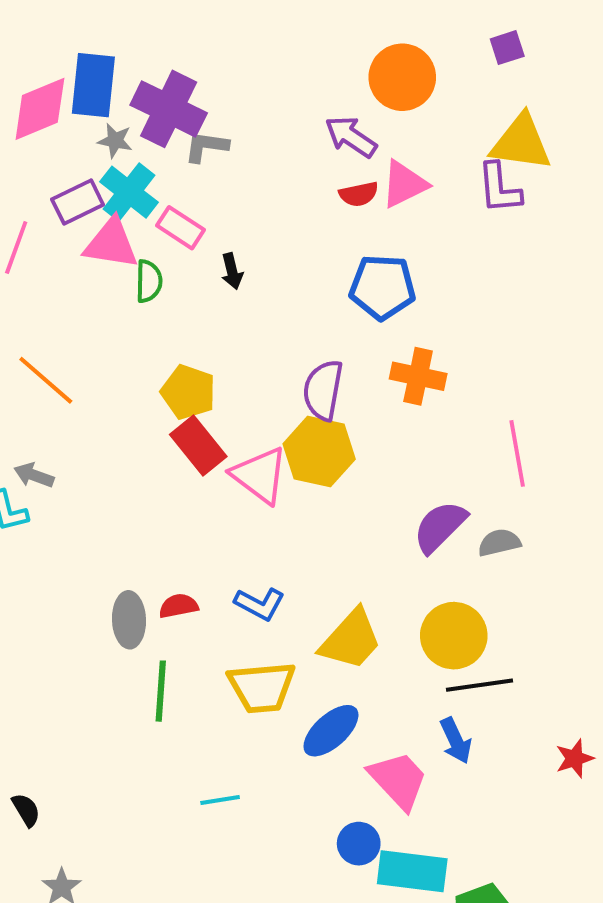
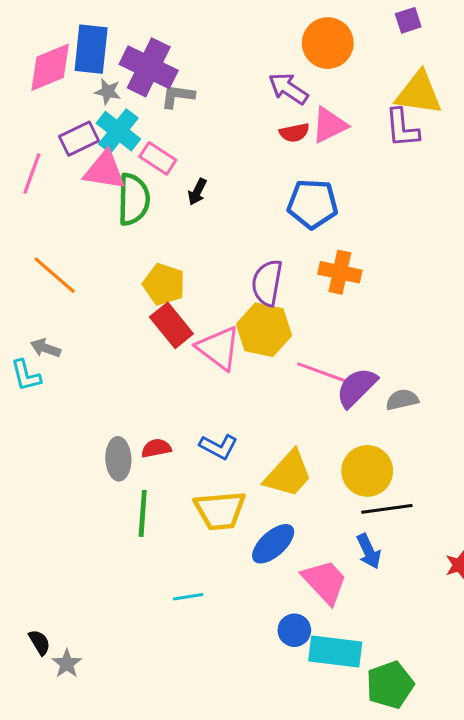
black arrow: (232, 271) -> (197, 192), turned 40
green semicircle: (149, 281) -> (134, 199), size x1.6
pink line: (517, 453) -> (322, 372), moved, turned -60
black semicircle: (26, 810) -> (39, 642), moved

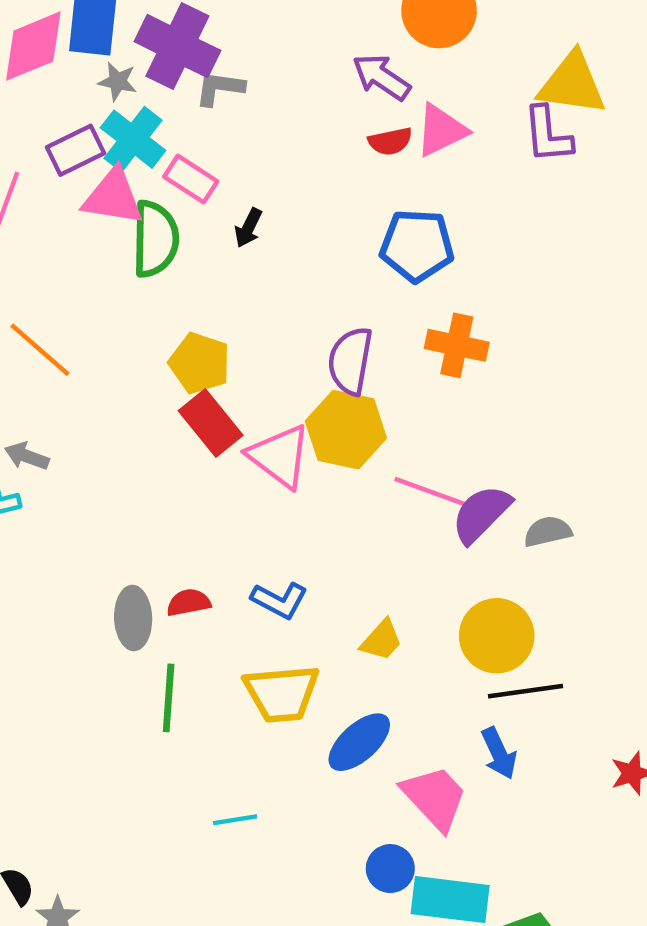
yellow trapezoid: (288, 474) -> (381, 640), size x0.6

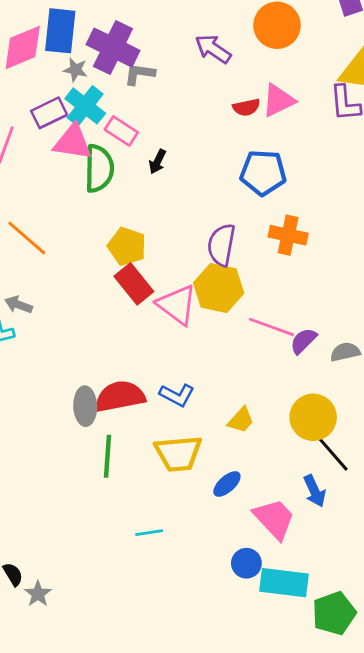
purple arrow: (381, 77) -> (213, 49), moved
purple semicircle: (481, 514) -> (303, 341), size x0.7
red semicircle: (189, 602) -> (120, 396), size x1.8
black line: (526, 691) -> (331, 452), turned 57
blue ellipse: (359, 742) -> (227, 484), size x0.7

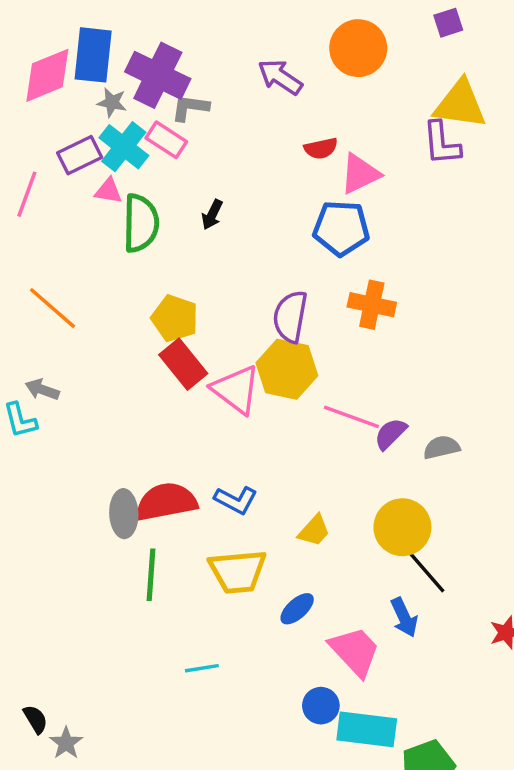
pink triangle: (278, 100) -> (360, 174), moved
pink rectangle: (121, 131) -> (166, 140), moved
pink triangle: (73, 142) -> (108, 191), size x0.6

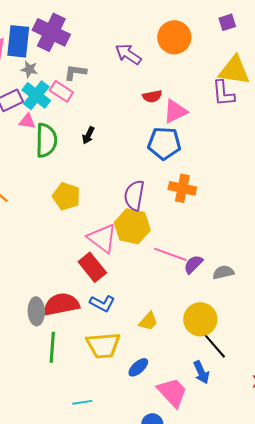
purple cross: (158, 75) -> (51, 32), moved
red rectangle: (183, 364) -> (92, 267), moved

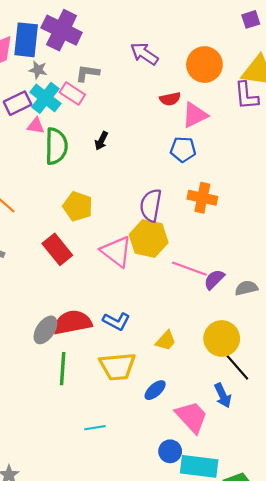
orange circle: (174, 37) -> (204, 65), moved
blue pentagon: (164, 143) -> (183, 149), size x0.7
red rectangle: (92, 267) -> (57, 249), moved
gray ellipse: (36, 311) -> (45, 330), turned 36

